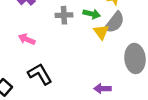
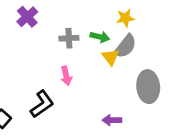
pink arrow: (27, 39) -> (66, 76), moved, turned -126
black L-shape: (40, 74) -> (42, 104), turned 85

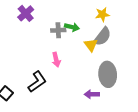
green arrow: (100, 37) -> (72, 27), moved
gray ellipse: (148, 87) -> (108, 74), moved

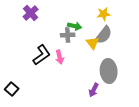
gray cross: (58, 30) -> (68, 35), moved
black L-shape: (37, 82) -> (42, 55), moved
purple arrow: (92, 94) -> (94, 90), turned -64

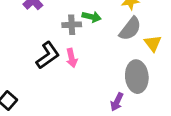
gray cross: (68, 35) -> (72, 25), moved
yellow triangle: (93, 43) -> (153, 43), moved

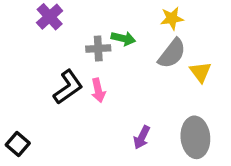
gray ellipse: (137, 77) -> (195, 137), moved
purple arrow: (117, 102) -> (142, 137), moved

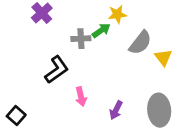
yellow star: (172, 18) -> (117, 14), moved
green arrow: (123, 38) -> (101, 31), turned -48
pink arrow: (98, 90) -> (81, 97), moved

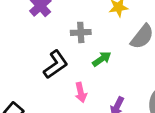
green arrow: (101, 31) -> (102, 59), moved

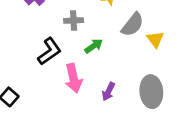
pink arrow: (81, 92) -> (74, 78), size x1.5

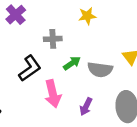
gray semicircle: (133, 25) -> (100, 70), moved, turned 60

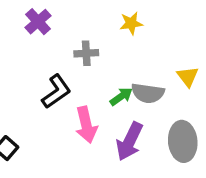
green arrow: (72, 63) -> (121, 96), moved
purple arrow: (86, 107) -> (129, 141), size x1.6

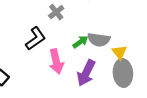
gray cross: (86, 53) -> (56, 12), turned -35
yellow triangle: (188, 77) -> (119, 52), moved

